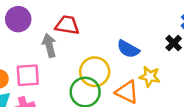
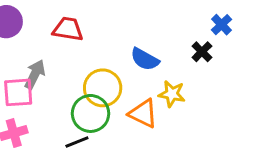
gray arrow: (49, 45) -> (35, 74), moved, turned 40

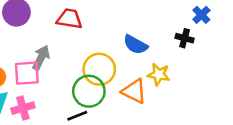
black cross: (202, 52) -> (185, 38), turned -30

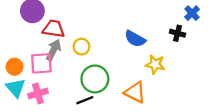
red trapezoid: (69, 19) -> (54, 29), moved
yellow circle: (99, 69) -> (81, 47), moved, size x0.6
orange triangle: (134, 91) -> (135, 92), moved

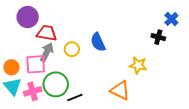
blue semicircle: (135, 39) -> (98, 42), moved, turned 36
green circle: (95, 79) -> (56, 84), moved

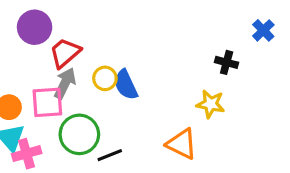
red trapezoid: (47, 33) -> (65, 53), turned -50
black cross: (158, 37) -> (227, 62), moved
blue semicircle: (98, 42) -> (126, 85), moved
pink cross: (33, 91) -> (27, 154), moved

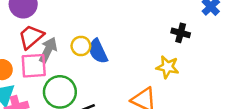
red trapezoid: (65, 53) -> (31, 37), moved

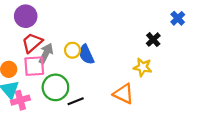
black cross: (181, 33) -> (153, 40), turned 32

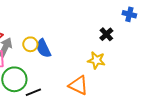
blue cross: (178, 18) -> (129, 14), turned -32

